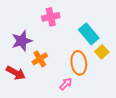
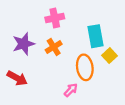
cyan rectangle: (89, 34) -> (96, 36), turned 30
orange cross: (40, 59) -> (54, 47), moved

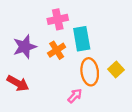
cyan rectangle: (96, 36) -> (82, 39), moved
yellow square: (109, 56) -> (116, 70), moved

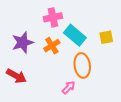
cyan rectangle: (82, 39) -> (75, 35), turned -40
yellow square: (116, 70) -> (106, 37), moved, turned 32

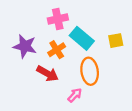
purple star: (23, 42) -> (25, 46), turned 30
red arrow: (16, 76) -> (48, 74), moved

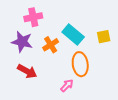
pink cross: (58, 19) -> (33, 17), moved
red arrow: (48, 74) -> (27, 71), moved

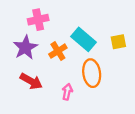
purple star: (22, 42) -> (25, 48), turned 30
pink arrow: (67, 86) -> (67, 92), moved, turned -32

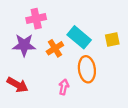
purple star: (25, 48) -> (24, 45), turned 30
red arrow: (31, 81) -> (17, 85), moved

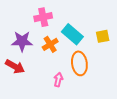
pink cross: (36, 19) -> (43, 17), moved
red arrow: (17, 85) -> (15, 66), moved

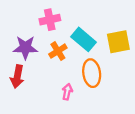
yellow square: (103, 36) -> (118, 42), size x1.5
red arrow: (15, 66) -> (17, 77), turned 72

